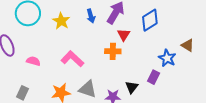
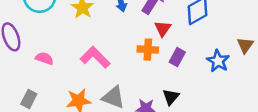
brown triangle: (188, 45) -> (245, 45), turned 32
purple rectangle: (154, 77) -> (177, 57), moved

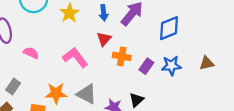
red triangle: (163, 29) -> (104, 39), moved
brown triangle: (245, 45) -> (207, 63), turned 35
blue star: (218, 61) -> (171, 66), moved, turned 30

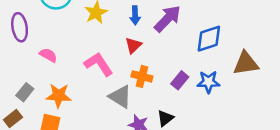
orange cross: (122, 56) -> (142, 76), moved
brown triangle: (207, 63) -> (246, 63), moved, size x1.5
orange star: (56, 93) -> (59, 96), moved
gray triangle: (87, 94) -> (120, 97), moved

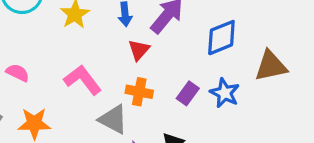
red triangle: (133, 45) -> (139, 50), moved
blue star: (208, 82) -> (225, 93), turned 30

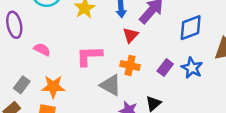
pink L-shape: (83, 80) -> (89, 56), turned -56

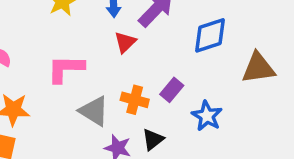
orange cross: (130, 66) -> (135, 100), moved
blue star: (192, 68) -> (207, 116), moved

